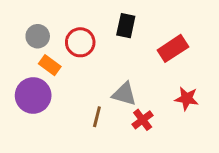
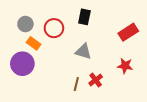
red rectangle: (173, 48) -> (128, 32), moved
gray triangle: (124, 94) -> (83, 52), moved
brown line: (97, 117) -> (76, 84), moved

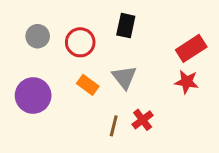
orange rectangle: (34, 43) -> (88, 85), moved
gray triangle: (83, 52) -> (124, 77), turned 36
red star: (125, 66) -> (187, 82), moved

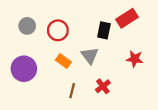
black rectangle: (126, 26) -> (104, 30), moved
red rectangle: (191, 48) -> (127, 18), moved
brown line: (114, 126) -> (72, 91), moved

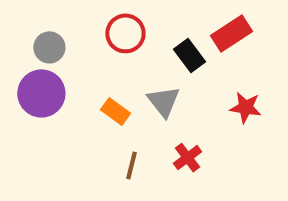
red circle: (58, 30) -> (125, 33), moved
black rectangle: (104, 30) -> (190, 55), turned -49
purple circle: (24, 69) -> (41, 93), moved

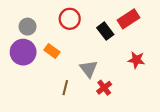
gray triangle: (163, 102) -> (89, 69), moved
orange rectangle: (115, 112) -> (52, 51), moved
brown line: (131, 166) -> (65, 88), moved

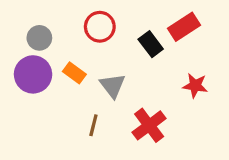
gray triangle: (89, 69) -> (112, 86), moved
red cross: (104, 88) -> (149, 125), size x1.5

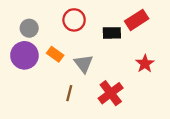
black rectangle: (151, 44) -> (112, 33), turned -54
red star: (195, 86) -> (145, 64), turned 30

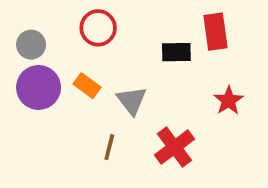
red circle: (74, 20) -> (98, 28), moved
red rectangle: (137, 20) -> (215, 32), turned -65
gray circle: (29, 28) -> (31, 45), moved

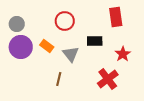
red circle: (98, 28) -> (65, 21), moved
black rectangle: (176, 52) -> (95, 41), moved
red cross: (174, 147) -> (108, 79), moved

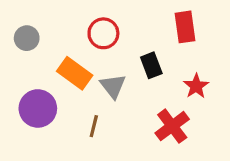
black rectangle: (95, 41) -> (151, 65), turned 70
orange rectangle: (47, 46) -> (75, 73), size x1.5
purple circle: (21, 47) -> (38, 108), moved

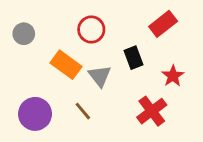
red rectangle: (185, 27) -> (163, 24), turned 60
purple circle: (38, 108) -> (35, 114), moved
brown line: (94, 126) -> (83, 111), turned -54

